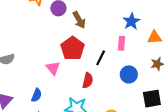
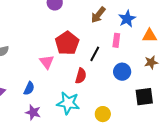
brown arrow: (79, 20) -> (98, 15), moved, turned 66

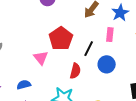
blue circle: (122, 72) -> (107, 64), moved
blue semicircle: (29, 88) -> (24, 85), turned -128

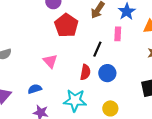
red pentagon: (61, 39) -> (66, 25), moved
blue circle: (107, 64) -> (107, 73), moved

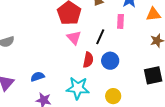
pink triangle: (50, 61) -> (74, 38), moved

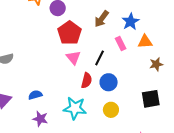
orange triangle: (153, 14) -> (145, 42), moved
pink rectangle: (121, 21) -> (121, 43), turned -32
yellow circle: (113, 96) -> (111, 110), moved

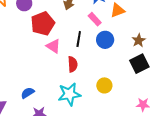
red pentagon: (70, 33) -> (43, 24), turned 30
brown star: (156, 64) -> (139, 40), moved
blue circle: (109, 82) -> (105, 40), moved

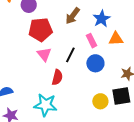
yellow circle: (104, 85) -> (100, 101), moved

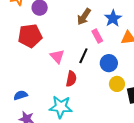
red pentagon: (40, 30) -> (30, 36), moved
pink rectangle: (91, 41) -> (97, 36), moved
yellow circle: (100, 101) -> (117, 84), moved

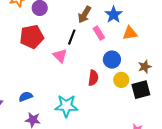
black line: (83, 56) -> (72, 37), moved
red semicircle: (71, 79) -> (93, 78), moved

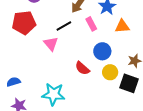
black line: (72, 37) -> (64, 26), turned 35
red semicircle: (93, 78) -> (82, 68), turned 119
black square: (141, 90) -> (129, 83), turned 30

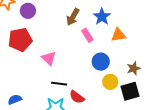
black line: (64, 26) -> (59, 84), moved, turned 42
red semicircle: (82, 68) -> (77, 97), moved
black square: (129, 83) -> (130, 91), turned -30

